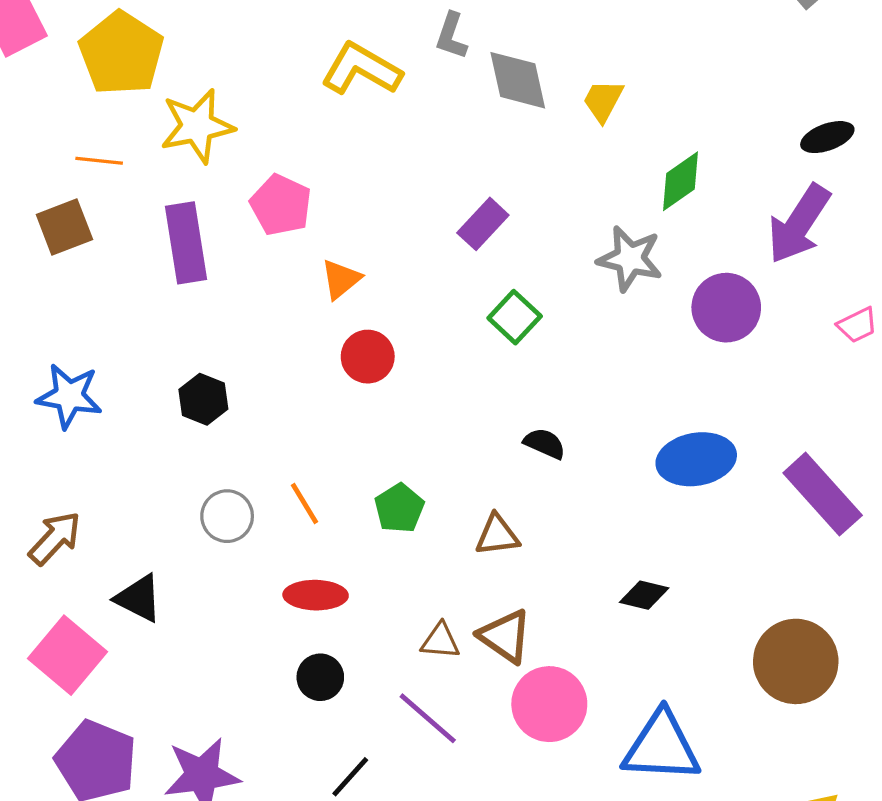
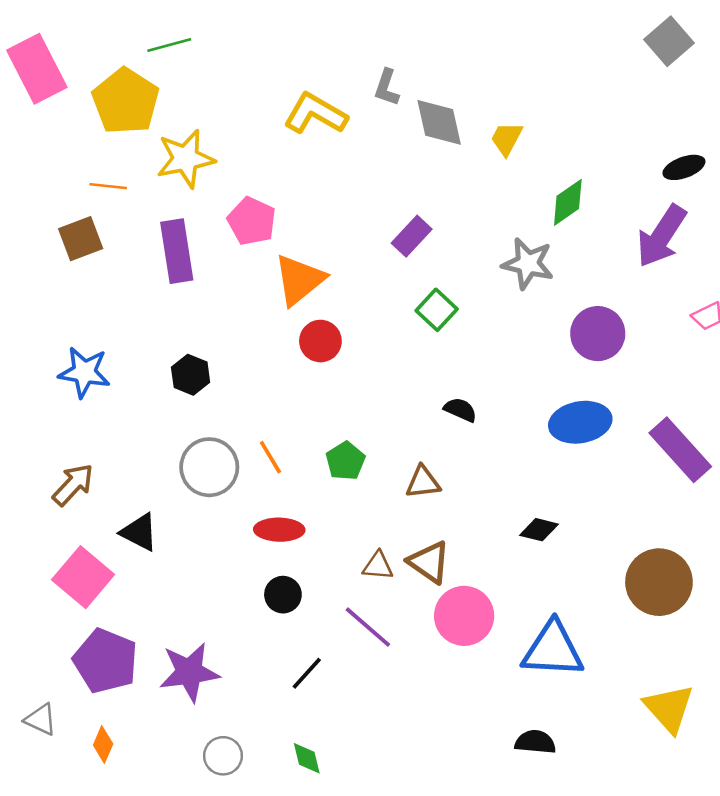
orange triangle: (341, 279) -> (299, 280), size x1.6
purple circle: (726, 308) -> (598, 334), moved
gray circle: (227, 516) -> (209, 467), size x1.4

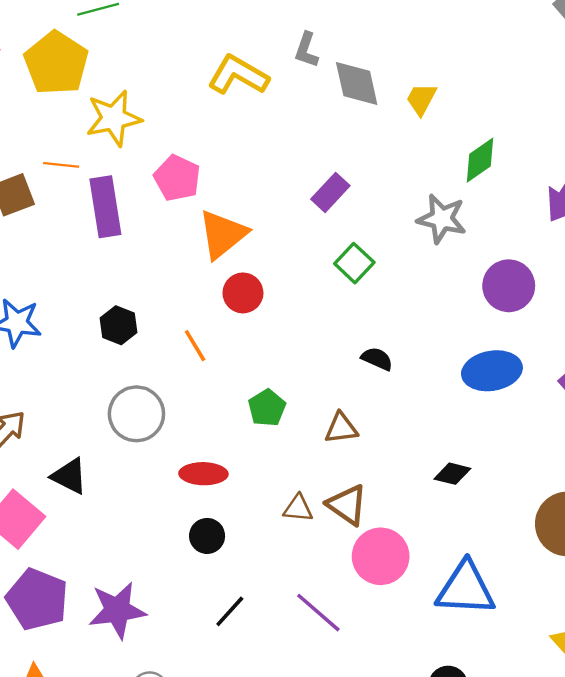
orange line: (108, 186) -> (61, 165), moved
orange line: (270, 457) -> (195, 346), moved
purple line: (368, 627) -> (318, 613), moved

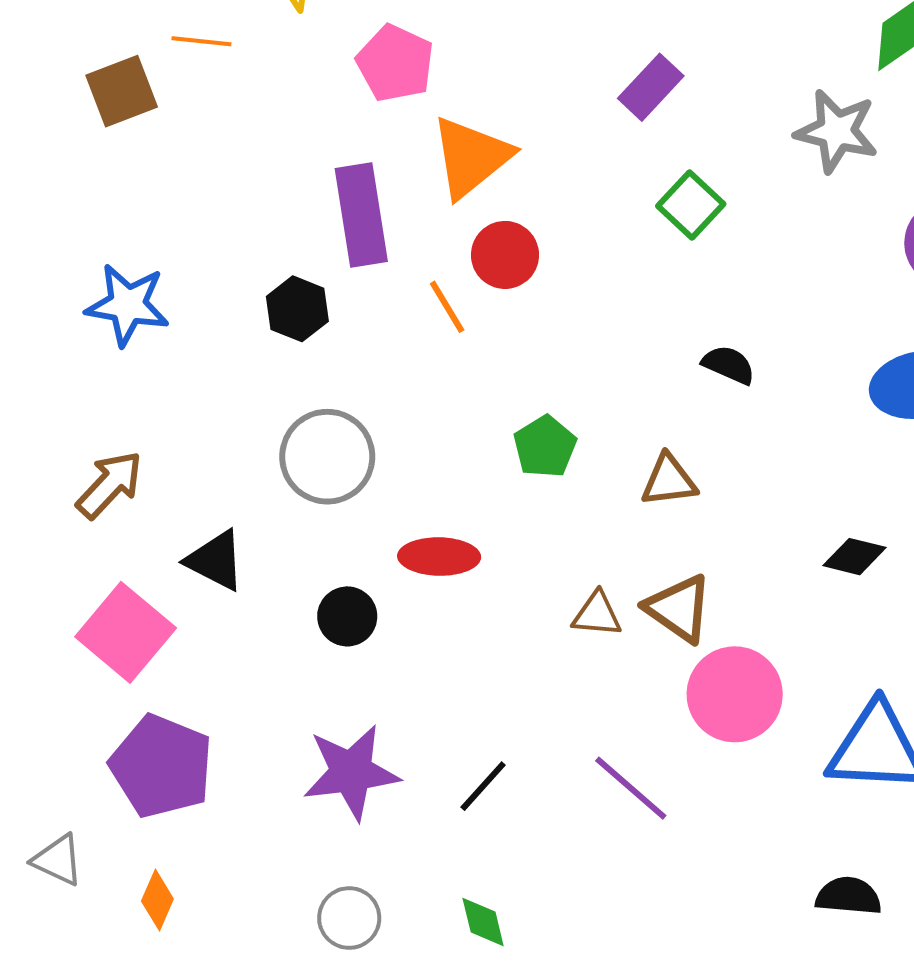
purple rectangle: (105, 207) -> (361, 215), moved
orange line: (195, 346) -> (447, 307), moved
black circle: (207, 536) -> (347, 616), moved
purple star: (117, 610) -> (351, 772), moved

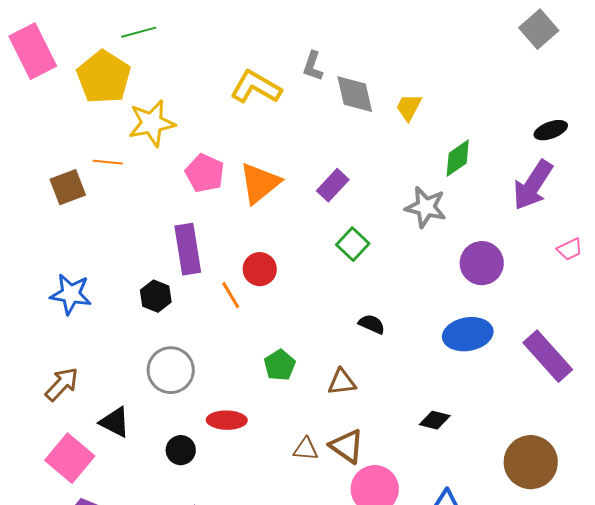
orange triangle: (471, 157) -> (260, 183), moved

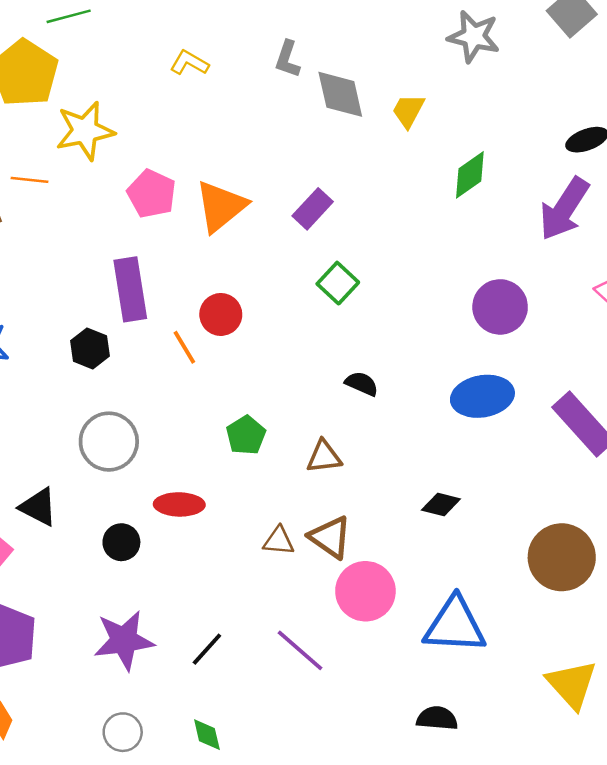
yellow L-shape: (256, 87) -> (189, 63), moved, size x0.6
gray star: (426, 207) -> (474, 36), moved

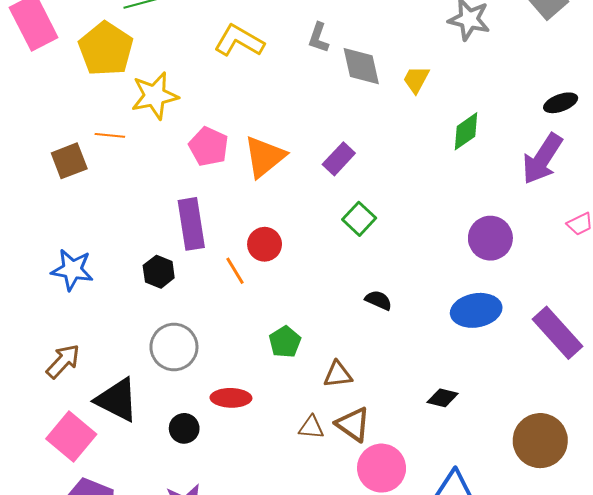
yellow L-shape: (189, 63) -> (239, 41), size x1.6
brown triangle: (324, 457) -> (338, 374), moved
black triangle: (38, 507) -> (117, 400), size x1.4

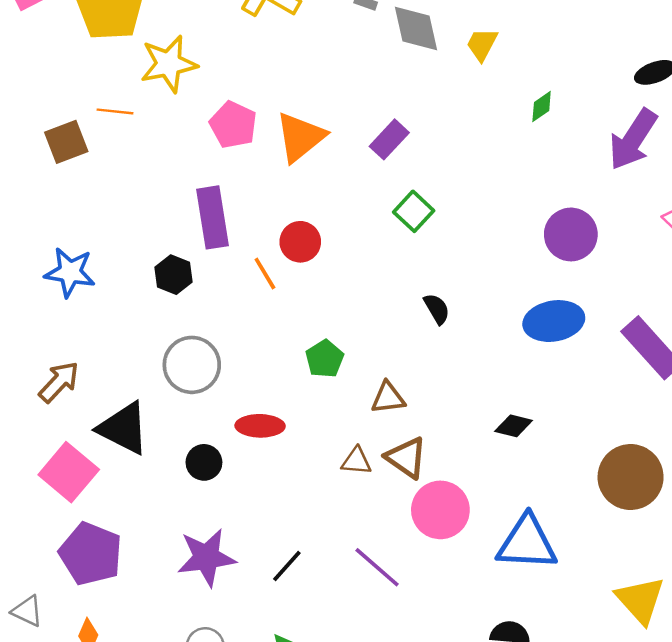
green diamond: (466, 131) -> (542, 107), size x0.7
black semicircle: (378, 300) -> (437, 309), turned 36

